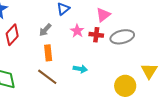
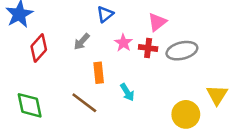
orange rectangle: (48, 53) -> (99, 73), moved
cyan arrow: (80, 69) -> (127, 92), turned 48

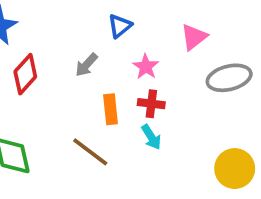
red cross: (148, 48) -> (151, 104), moved

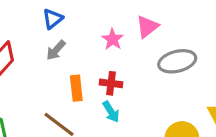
blue triangle: (120, 26) -> (53, 19), moved
pink star: (146, 67) -> (113, 39), moved

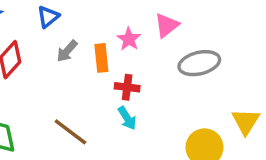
blue triangle: (53, 19) -> (48, 17), moved
orange rectangle: (76, 88) -> (101, 58), moved

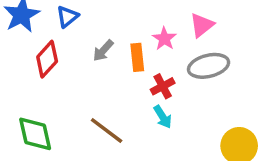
blue triangle: (48, 17) -> (67, 17), moved
gray ellipse: (199, 63) -> (209, 66), moved
red cross: (127, 87) -> (163, 86), turned -35

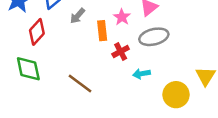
gray arrow: (103, 51) -> (78, 16), moved
cyan arrow: (163, 117) -> (142, 74), moved, turned 112
green diamond: (35, 134) -> (28, 69), moved

